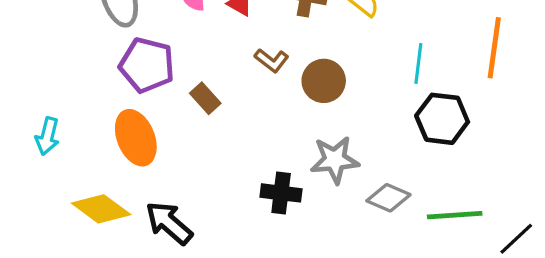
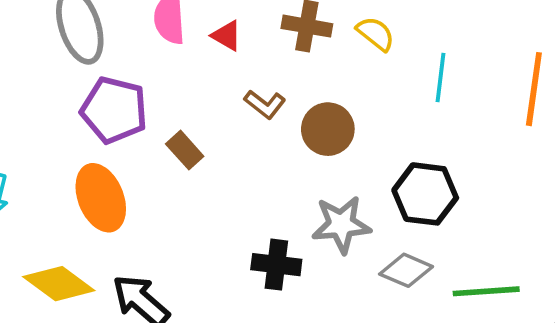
cyan line: (418, 64) -> (440, 78), moved
black hexagon: (442, 119) -> (425, 194), moved

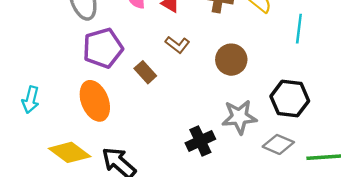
brown L-shape: (265, 104) -> (177, 45), moved
purple pentagon: (114, 110) -> (103, 48), turned -30
black cross: (276, 265) -> (200, 141), turned -32

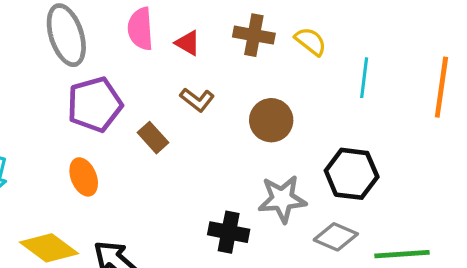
orange ellipse: (95, 101) -> (84, 177), size x0.7
black cross: (200, 141) -> (229, 232), turned 36

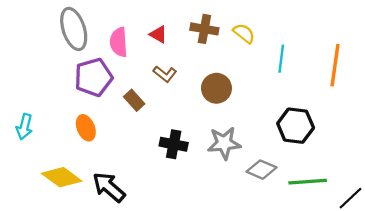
pink semicircle: (140, 29) -> (119, 42), moved
black hexagon: (352, 174) -> (296, 126), moved
black cross: (229, 232) -> (174, 144), moved

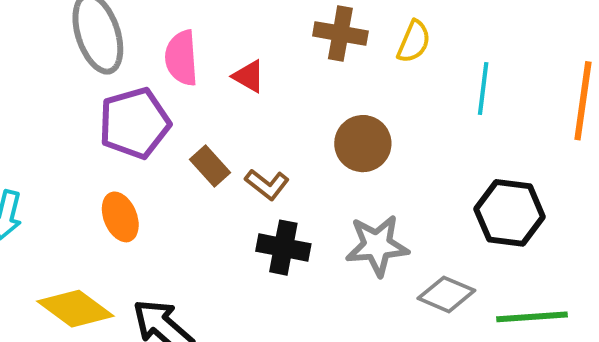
yellow semicircle: (244, 33) -> (414, 42), turned 75
red triangle: (158, 34) -> (249, 76), moved
brown L-shape: (165, 74) -> (267, 184), moved

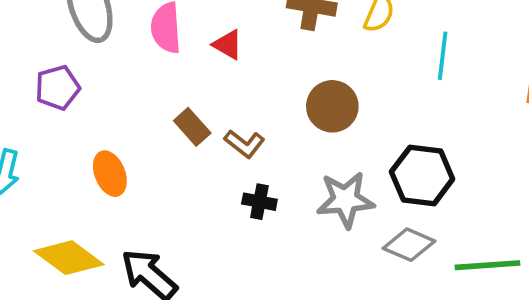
purple pentagon: (135, 123) -> (58, 88), moved, size x0.7
black hexagon: (510, 213) -> (422, 175), moved
black cross: (283, 248) -> (259, 202), size x0.7

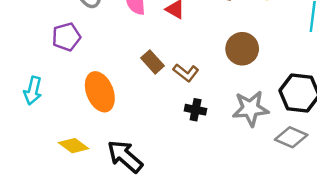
orange ellipse: (110, 174) -> (100, 92), size x1.4
yellow diamond: (69, 258) -> (74, 146), size x0.7

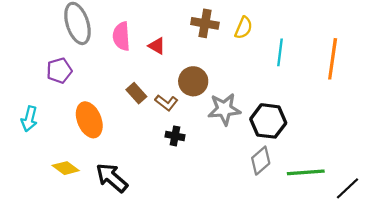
brown circle: (242, 49) -> (193, 81), moved
gray star: (251, 109) -> (224, 109), moved
gray diamond: (291, 137) -> (261, 161), turned -64

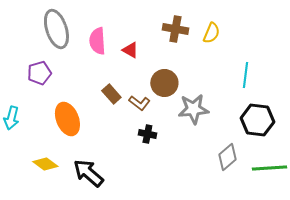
cyan line: (280, 52) -> (245, 75), moved
black hexagon: (268, 121) -> (257, 120), moved

